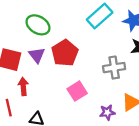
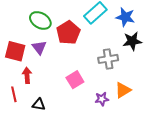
red pentagon: (65, 53) -> (68, 33), moved

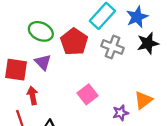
blue star: (125, 17) -> (137, 17), turned -30
gray cross: (108, 59) -> (113, 47), moved, turned 36

